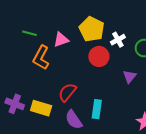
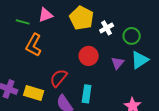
pink triangle: (61, 40) -> (46, 15), moved
red circle: (99, 56) -> (89, 56), moved

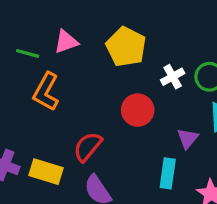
white cross: (107, 28) -> (173, 77), moved
purple triangle: (118, 63) -> (188, 138), moved
cyan rectangle: (87, 94) -> (168, 173), moved

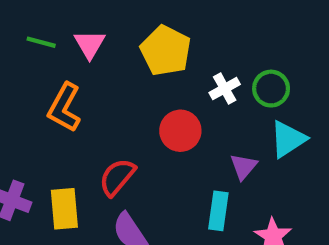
pink triangle: (66, 42) -> (90, 44), turned -40
green line: (28, 53) -> (41, 42), moved
yellow rectangle: (46, 172) -> (64, 209), turned 68

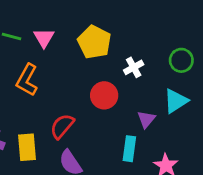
green circle: (271, 89) -> (181, 60), moved

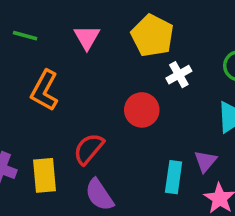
pink triangle: (44, 38) -> (87, 37), moved
yellow pentagon: (94, 42) -> (152, 36), moved
purple triangle: (146, 119) -> (205, 161), moved

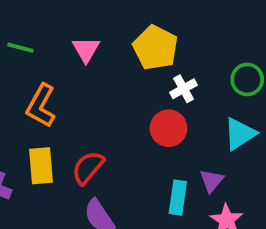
red circle: (142, 110) -> (168, 128), moved
yellow rectangle: (45, 175) -> (41, 166), moved

